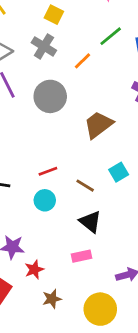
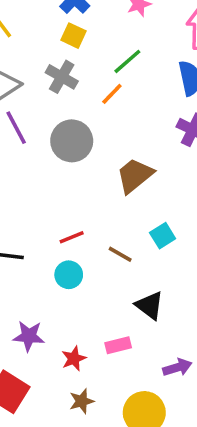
green line: (111, 36) -> (127, 61), moved
black triangle: (90, 222) -> (150, 305), moved
red star: (34, 269) -> (74, 359), moved

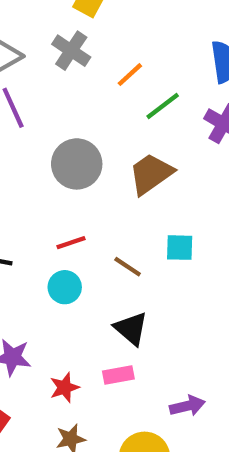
green line: (127, 61) -> (163, 106), moved
gray circle: (72, 141) -> (77, 164), moved
cyan square: (163, 236) -> (180, 248), turned 30
black triangle: (150, 305) -> (131, 329), moved

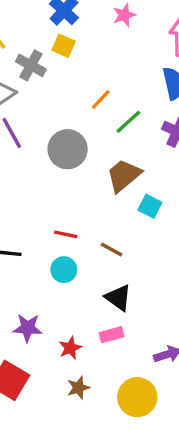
gray cross: (71, 51) -> (31, 65), moved
gray circle: (77, 164) -> (68, 149), moved
red line: (71, 243) -> (66, 234), turned 35
cyan square: (180, 248) -> (150, 206), moved, turned 30

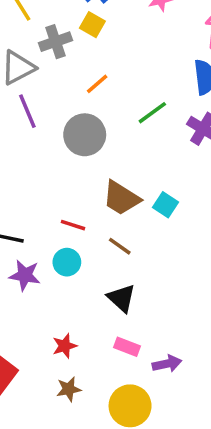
gray cross: (31, 65) -> (55, 42), turned 36
orange line: (101, 99) -> (97, 84), moved
brown trapezoid: (124, 175) -> (121, 198), moved, turned -114
purple star: (28, 328) -> (25, 275), moved
pink rectangle: (111, 335) -> (127, 347), moved, turned 30

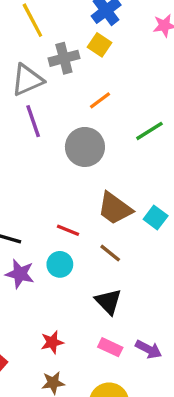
purple arrow: (167, 364) -> (149, 349), moved, turned 35

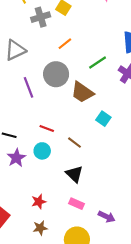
gray triangle: (27, 80) -> (15, 50), moved
purple line: (33, 121) -> (29, 87), moved
brown trapezoid: (115, 208) -> (82, 92), moved
purple star: (20, 274) -> (16, 158), turned 30
purple arrow: (149, 349) -> (107, 217), moved

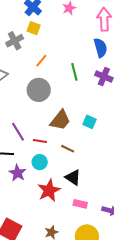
green line: (98, 62) -> (74, 72), turned -60
purple line: (29, 87) -> (18, 132), moved
brown trapezoid: (82, 92) -> (60, 120), moved, turned -75
red star: (39, 202) -> (49, 190), moved, size x1.6

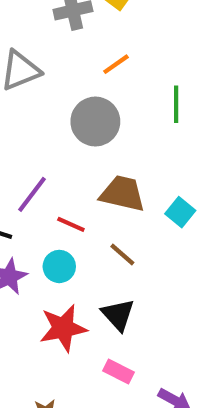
brown trapezoid: (60, 120) -> (123, 194), turned -130
purple line: (18, 132) -> (32, 194), turned 54

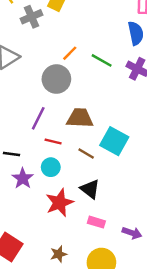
orange line: (116, 64) -> (70, 53), moved
green line: (176, 104) -> (102, 60), turned -50
purple line: (32, 194) -> (38, 118), moved
cyan square: (180, 212) -> (114, 141), moved, size x1.6

